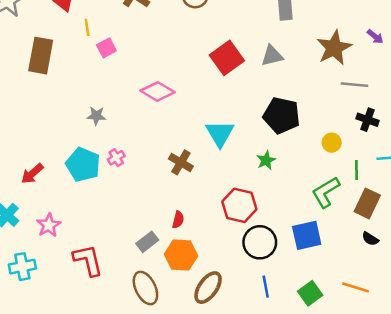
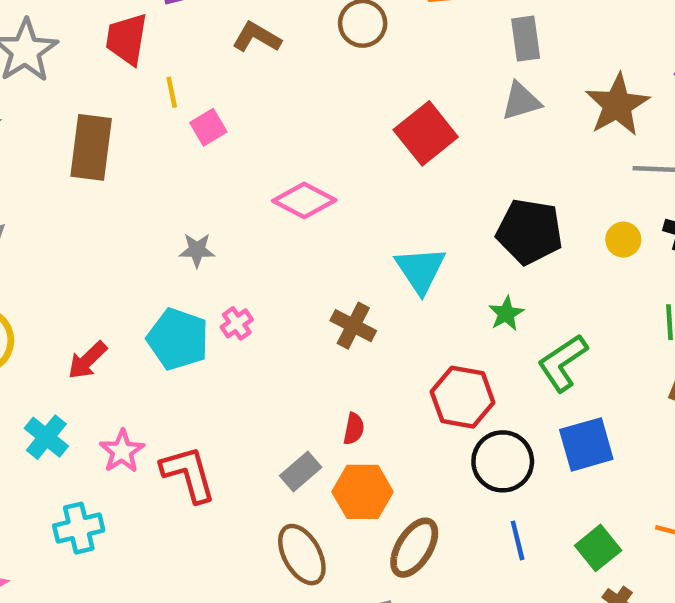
gray triangle: (272, 56) -> (521, 101), moved
yellow circle: (332, 143) -> (623, 240), moved
green L-shape: (326, 192) -> (563, 363), moved
red L-shape: (88, 260) -> (188, 474), moved

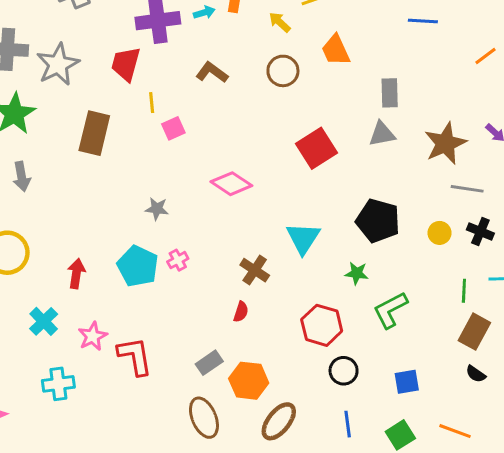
green star: (506, 314) -> (357, 273), turned 30
red arrow: (87, 360) -> (76, 274), turned 136
red semicircle: (354, 429) -> (241, 312), moved
blue square: (586, 444) -> (407, 382), moved, size x0.7
black circle: (503, 461) -> (344, 371), size x0.7

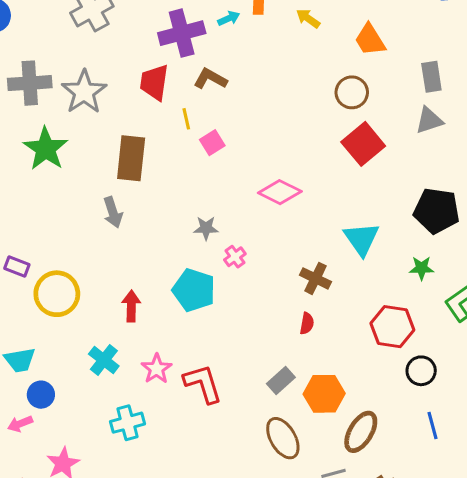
brown circle: (283, 71) -> (352, 92), moved
brown L-shape: (212, 72) -> (210, 79), moved
gray arrow: (22, 176) -> (113, 212), moved
pink cross: (178, 260) -> (235, 257), moved

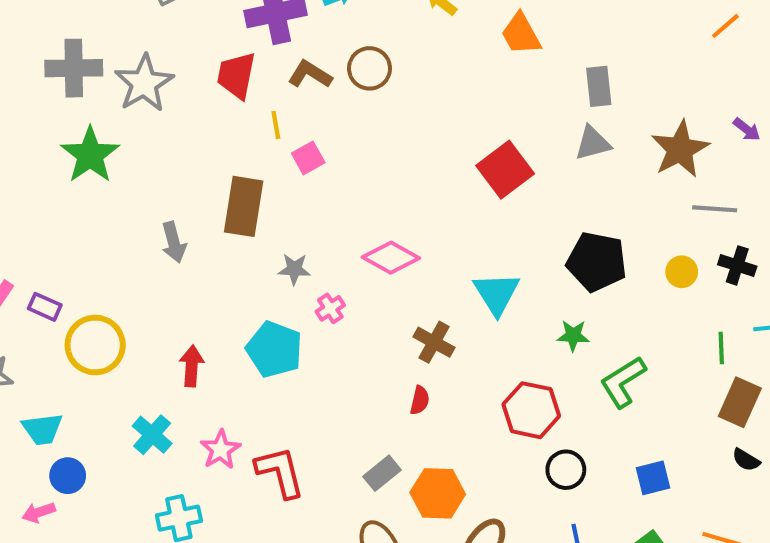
brown circle: (352, 92) -> (370, 68), moved
brown rectangle: (131, 158) -> (244, 206), moved
pink diamond: (280, 192) -> (391, 258), moved

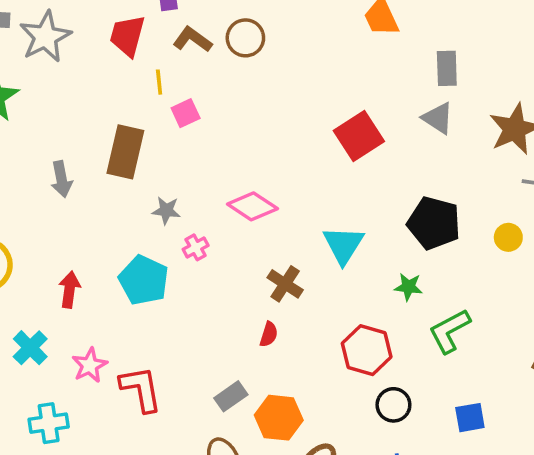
gray triangle: (593, 143) -> (438, 118), turned 44

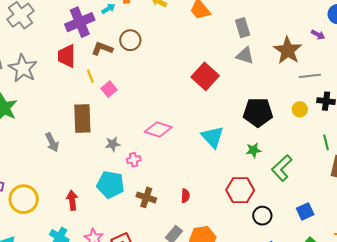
pink cross: (196, 247) -> (134, 160), turned 32
brown cross: (285, 284) -> (146, 197), moved

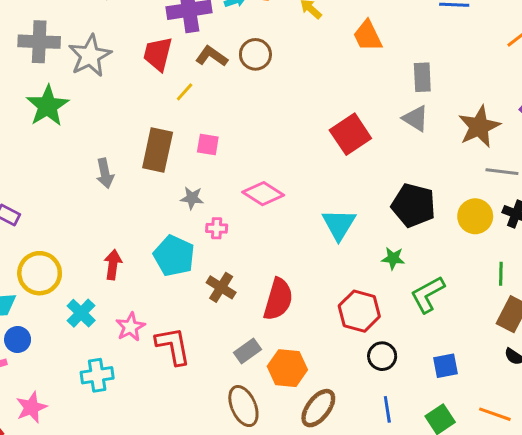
yellow line: (90, 76) -> (185, 92), turned 48
pink square: (109, 89) -> (208, 144), moved, turned 35
yellow circle: (300, 109) -> (475, 216), size x1.5
red semicircle: (185, 196) -> (278, 299), size x2.0
yellow circle: (24, 199) -> (40, 273), moved

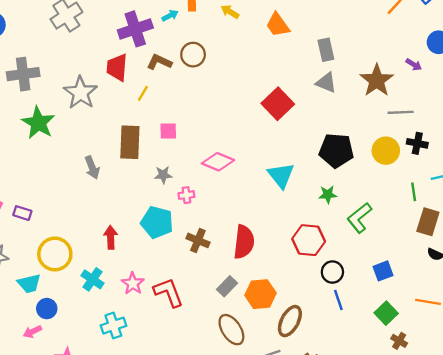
gray star: (90, 56) -> (81, 93), moved
blue line: (387, 409) -> (338, 300), moved

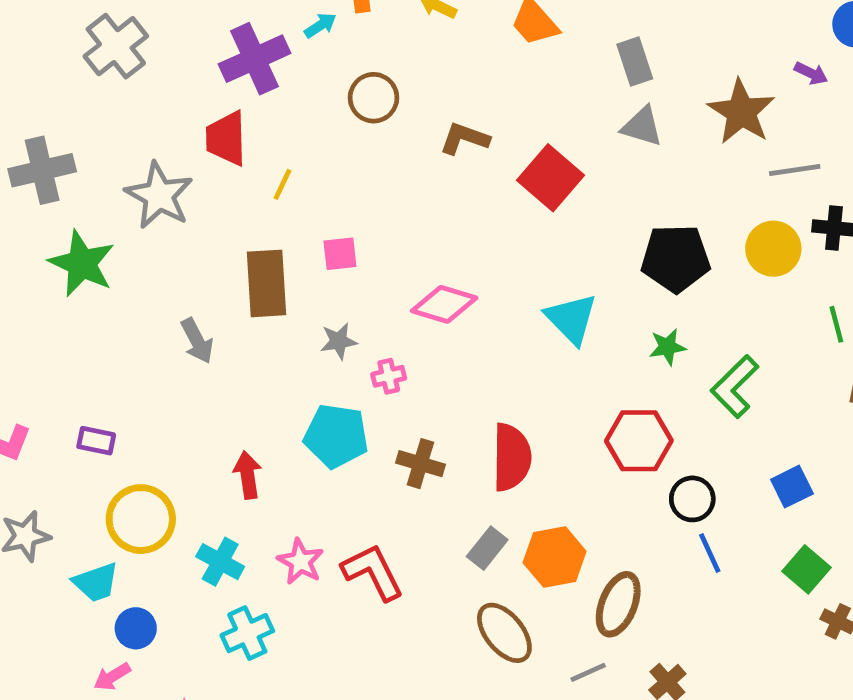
brown L-shape: (159, 62) -> (464, 139), moved
purple rectangle: (22, 213) -> (96, 441), moved
cyan cross: (113, 326) -> (247, 633), moved

